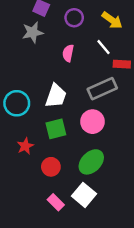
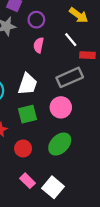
purple circle: (74, 18) -> (36, 20), moved
white square: (84, 195) -> (53, 187), moved

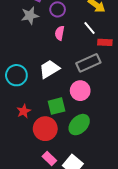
white trapezoid: (27, 84) -> (49, 69), turned -140
green square: (27, 114) -> (57, 106), moved
red circle: (23, 148) -> (45, 129), size x1.5

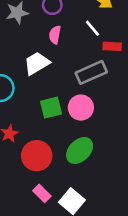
white trapezoid: (49, 69) -> (37, 63), moved
green square: (57, 106) -> (51, 108), moved

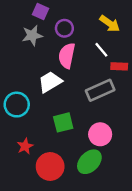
pink semicircle: (55, 35) -> (67, 56), size x1.5
pink circle: (81, 108) -> (100, 134), moved

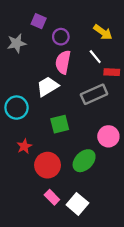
gray star: (32, 35) -> (17, 43), moved
pink circle: (100, 134) -> (108, 136), moved

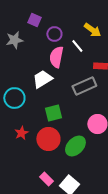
white line: (95, 57) -> (77, 46), moved
red circle: (48, 165) -> (48, 139), moved

